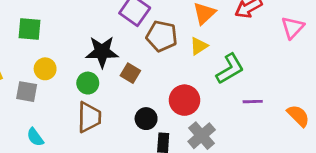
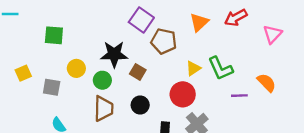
yellow triangle: (199, 46) -> (193, 68), moved
yellow circle: (45, 69) -> (76, 68), moved
green L-shape: (230, 69) -> (220, 68), turned 96
orange semicircle: (298, 116) -> (267, 83), moved
black circle: (146, 119) -> (140, 105), moved

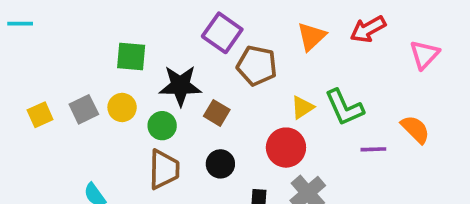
green square: (54, 35) -> (131, 56), moved
gray square: (52, 87) -> (84, 109), moved, turned -36

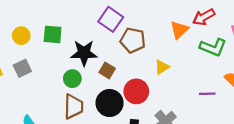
orange triangle: (311, 36) -> (179, 30), moved
yellow circle: (122, 107) -> (21, 36), moved
green L-shape: (344, 107) -> (213, 47), moved, turned -44
red circle: (286, 148) -> (136, 91), moved
black circle: (220, 164) -> (110, 103), size x1.5

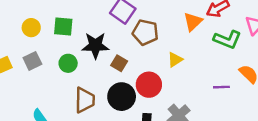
green circle: (72, 79) -> (68, 63), moved

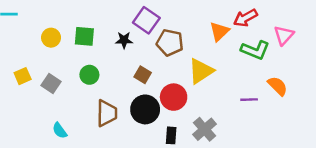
black star: (95, 45) -> (124, 40), moved, size x0.6
yellow triangle: (175, 60) -> (201, 71), size x1.6
gray square: (32, 61) -> (51, 83), moved, turned -30

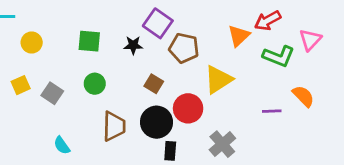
yellow circle: (51, 38) -> (32, 43), moved
black rectangle: (171, 135) -> (170, 151), moved

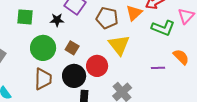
brown pentagon: (184, 48) -> (107, 18), moved
yellow triangle: (218, 80) -> (119, 45), turned -35
green circle: (95, 84) -> (43, 48), moved, size x1.6

